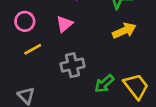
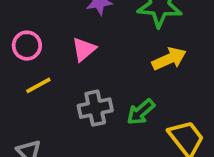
green arrow: (104, 84) -> (141, 112), moved

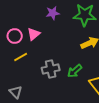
pink triangle: (84, 49) -> (34, 34), moved

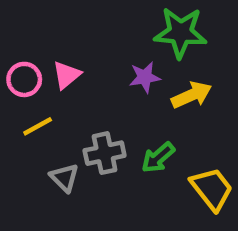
purple star: (53, 13) -> (145, 77), moved
gray triangle: (16, 92) -> (64, 178), moved

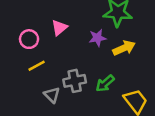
pink triangle: (67, 75) -> (59, 28), moved

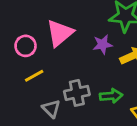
pink triangle: (59, 28) -> (60, 33), size x1.5
green arrow: (105, 83) -> (111, 96), turned -144

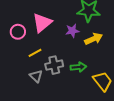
yellow line: (34, 76) -> (35, 53), moved

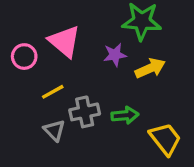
pink triangle: (42, 23) -> (64, 41), turned -40

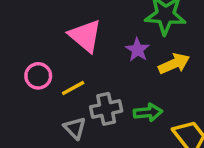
purple star: (115, 55) -> (137, 50), turned -30
pink circle: (24, 57) -> (38, 76), moved

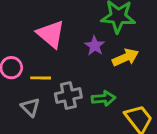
yellow line: (73, 88) -> (41, 78), turned 30
gray triangle: (75, 128) -> (30, 107), moved

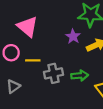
pink triangle: (51, 34) -> (27, 27), moved
gray triangle: (30, 107) -> (13, 86), moved, turned 40

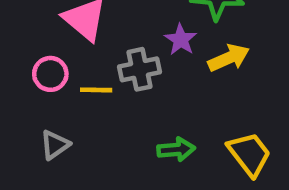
gray cross: (54, 73) -> (140, 69), moved
green arrow: (80, 76) -> (176, 149), moved

